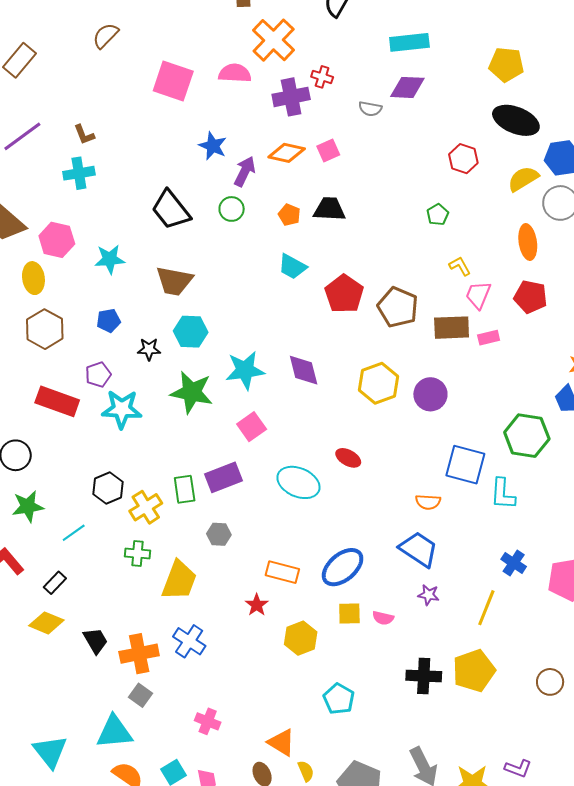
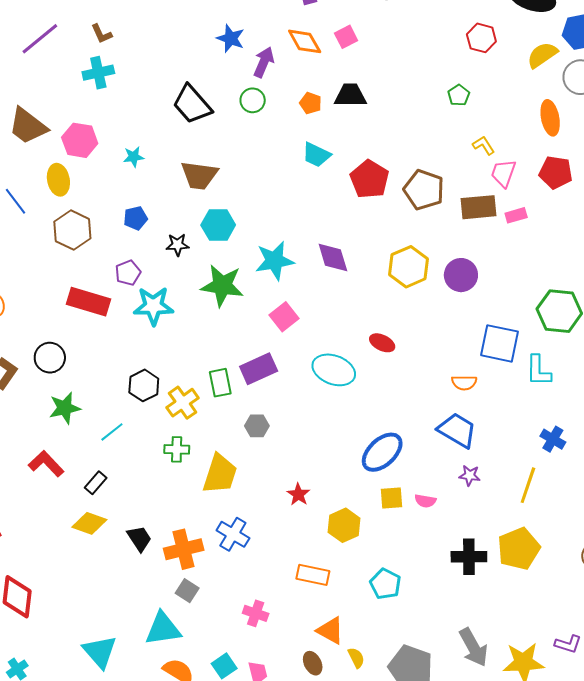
orange diamond: (287, 153) -> (305, 41), turned 51
cyan star: (110, 259) -> (134, 157), size x0.7
orange rectangle: (282, 572) -> (313, 575), moved

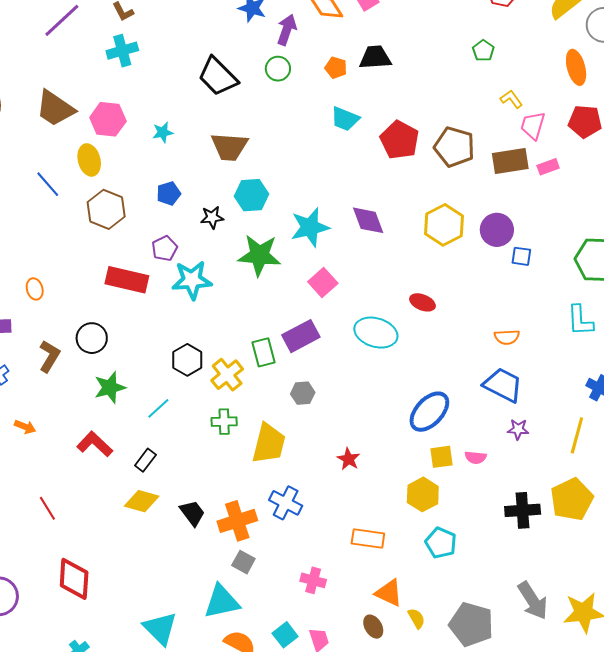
blue square: (499, 343) -> (521, 256), moved, size x0.5
yellow hexagon: (344, 525) -> (423, 494), moved

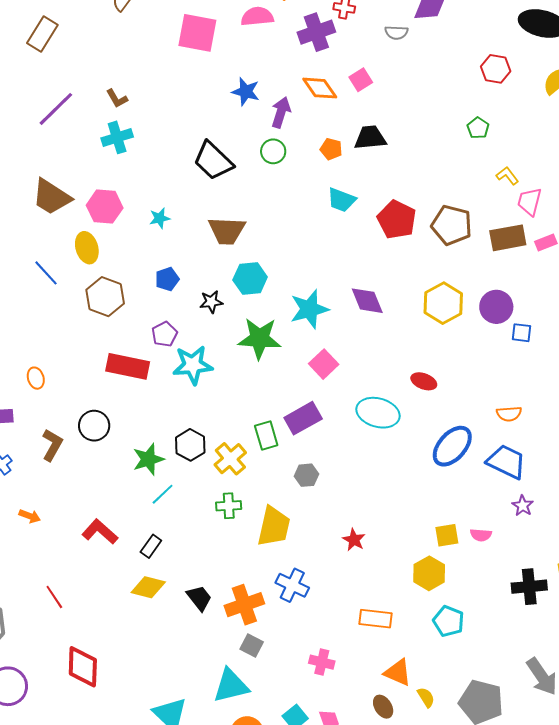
green star: (110, 387) -> (148, 459), moved
blue ellipse: (429, 412) -> (452, 446), moved
purple star: (518, 429) -> (523, 506), turned 30

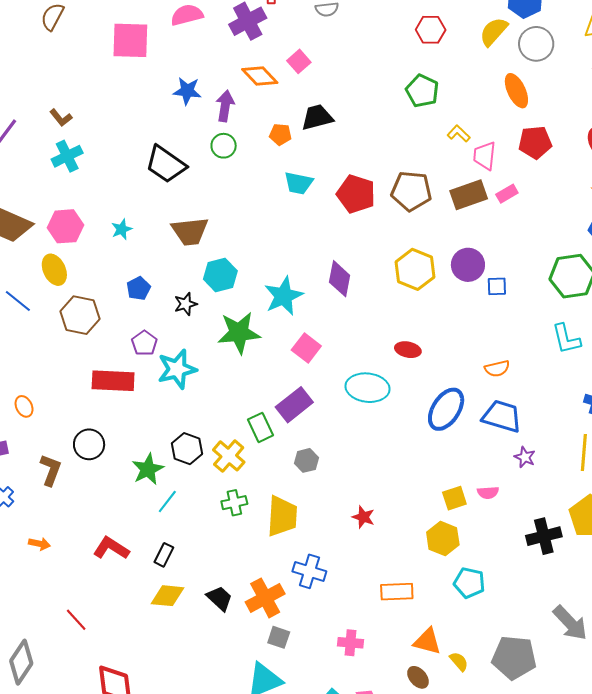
green pentagon: (478, 128) -> (422, 91), size x1.5
purple diamond: (367, 301) -> (340, 279), turned 42

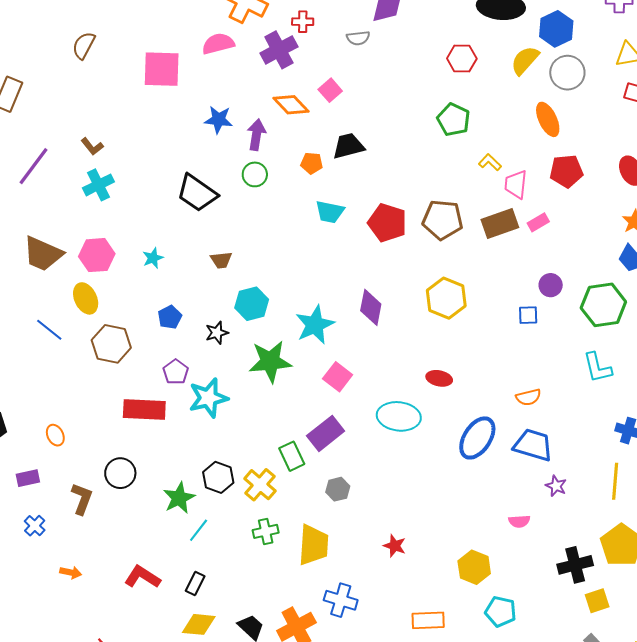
brown trapezoid: (190, 231) -> (221, 260), size x0.6
purple circle: (468, 265) -> (551, 285), moved, size x0.7
yellow square: (454, 498) -> (597, 601), moved

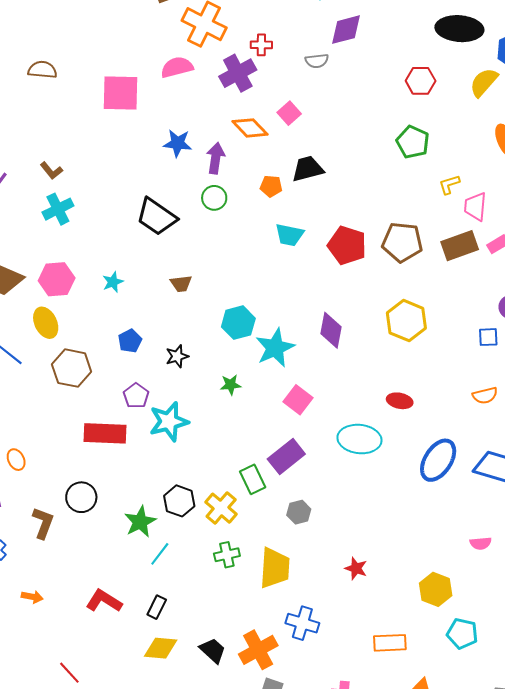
brown semicircle: (84, 45) -> (42, 70), turned 68
yellow L-shape: (490, 162) -> (449, 184), turned -60
cyan hexagon: (252, 304) -> (238, 323), moved
green star: (270, 361) -> (231, 385), size x0.5
orange semicircle: (528, 397) -> (485, 395), moved

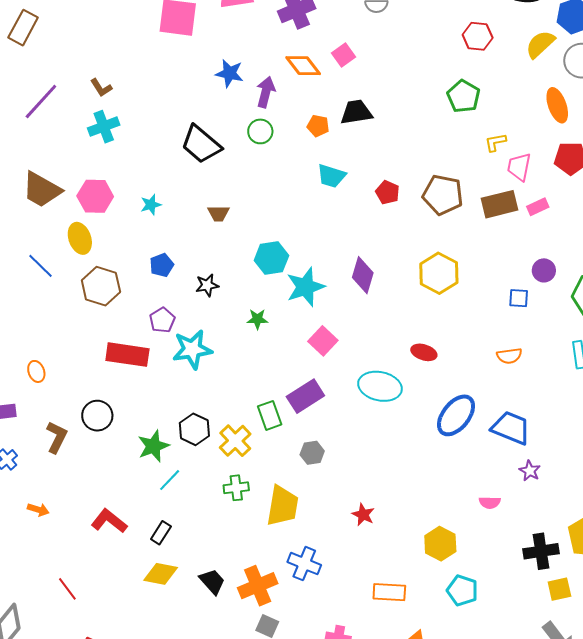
red pentagon: (347, 245) -> (387, 192), size x0.6

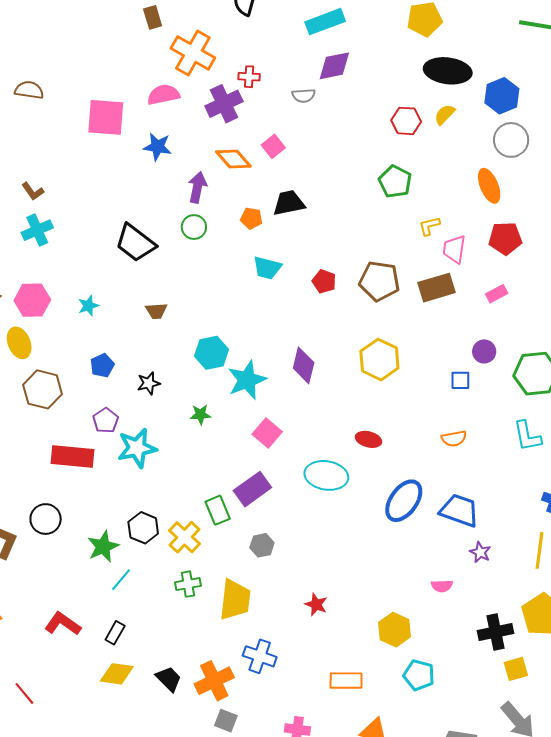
yellow semicircle: (540, 44) -> (445, 114), moved, size x0.7
blue star: (229, 73) -> (157, 147), moved
pink rectangle: (538, 207) -> (497, 294), moved

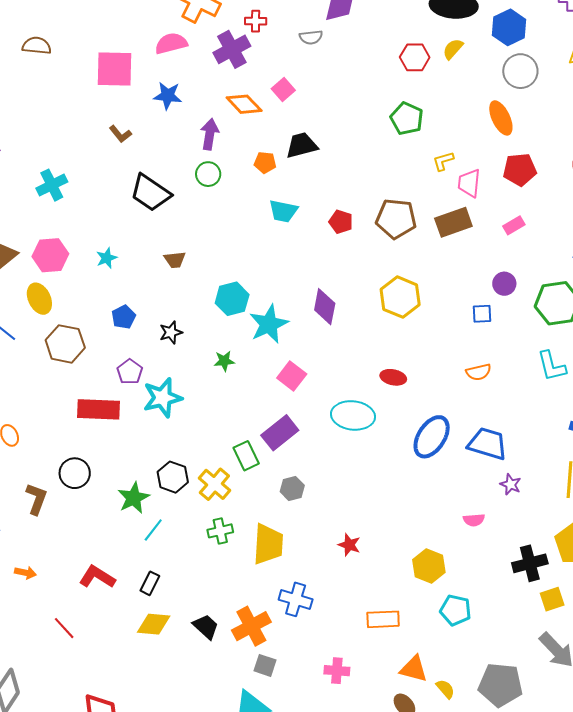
brown L-shape: (33, 191) -> (120, 134), moved
red line: (24, 694) -> (64, 628), moved

